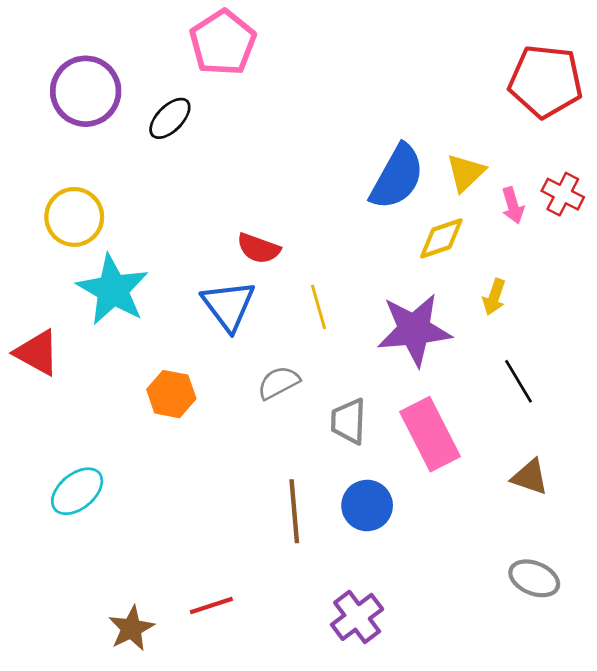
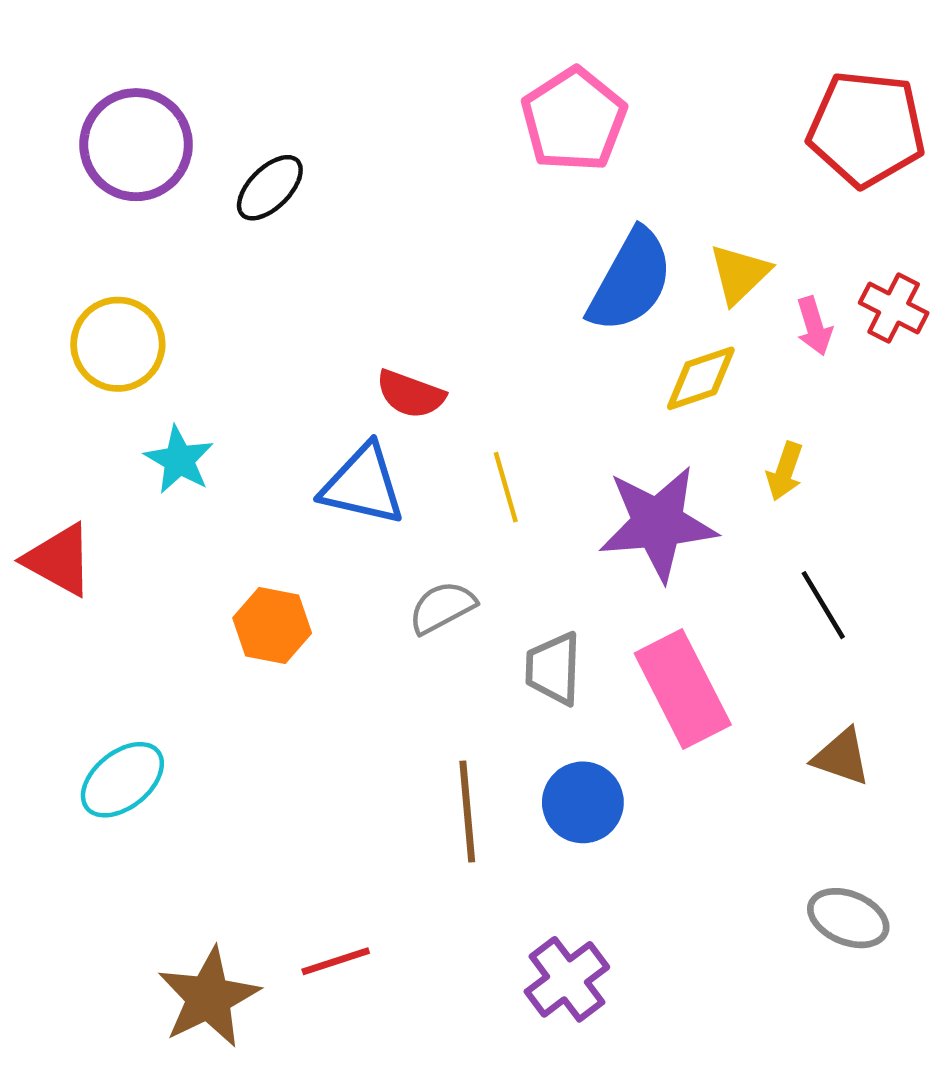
pink pentagon: (223, 43) -> (574, 120), moved
cyan star: (113, 290) -> (179, 460), size x0.6
blue triangle: (228, 305) -> (363, 485), turned -40
brown star: (131, 628) -> (209, 997), size x1.4

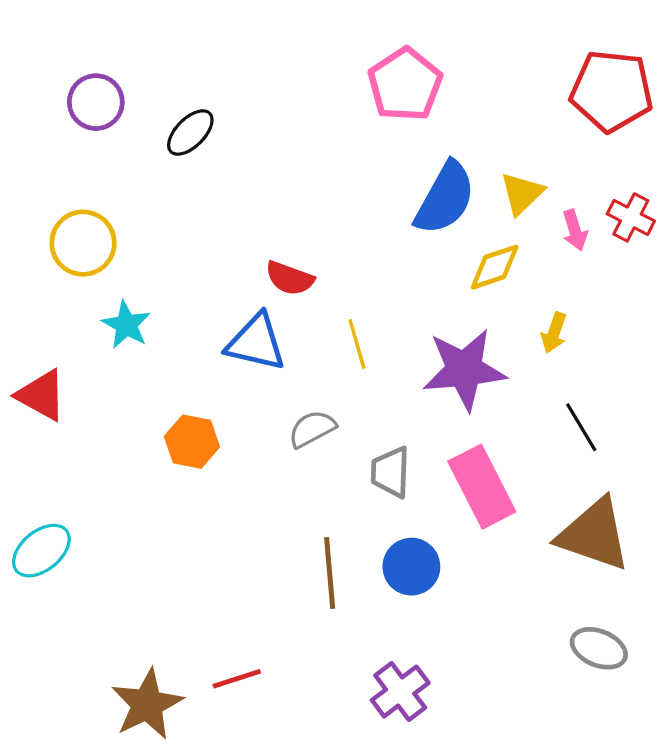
purple circle: (136, 145) -> (96, 102), size x0.7
brown triangle: (841, 757) -> (594, 535), size x1.8
cyan ellipse: (122, 780) -> (41, 551), moved

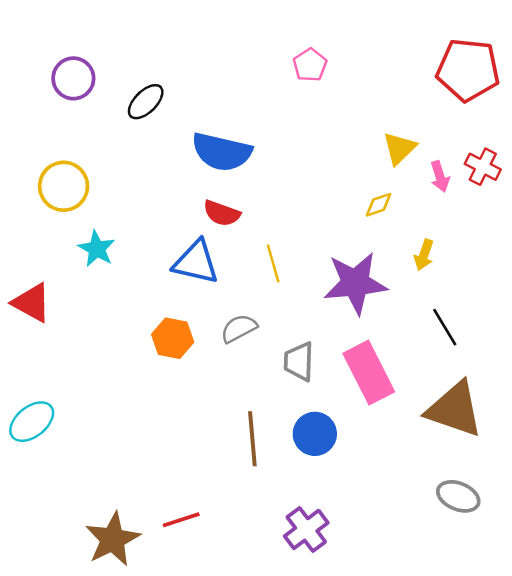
pink pentagon: (405, 84) -> (310, 65), size x0.6
blue semicircle: (445, 198) -> (222, 152), moved, turned 74
yellow diamond: (495, 267) -> (379, 205), size x0.7
orange hexagon: (192, 442) -> (173, 338), moved

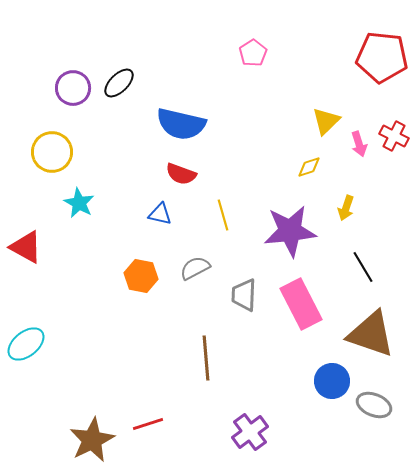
purple circle: (73, 78) -> (73, 88), moved
blue triangle: (196, 262) -> (160, 214), size x0.6
blue circle: (315, 434) -> (332, 381), moved

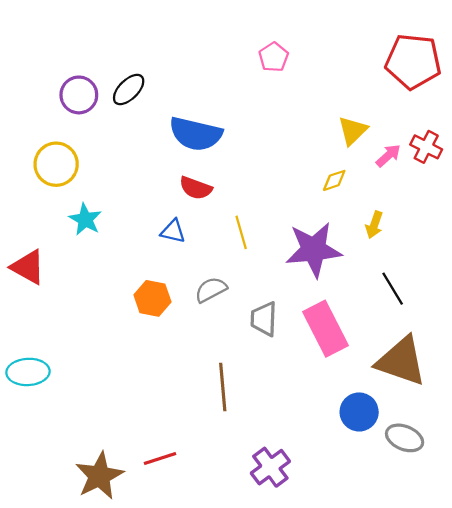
pink arrow: (359, 144) -> (388, 156), turned -115
cyan ellipse: (26, 344) -> (28, 372), turned 36

